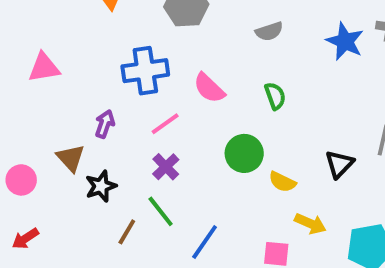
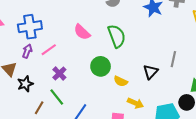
blue cross: (145, 71) -> (30, 27), moved
green semicircle: (275, 96) -> (117, 36), size x1.6
pink line: (165, 124) -> (49, 50), moved

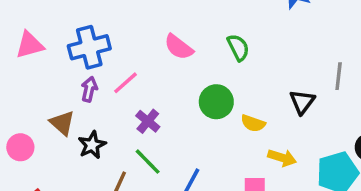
green semicircle: (117, 36) -> (238, 47), size x0.7

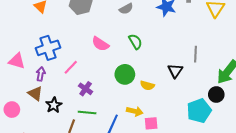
pink triangle: (30, 45) -> (17, 61), moved, turned 36
purple arrow: (89, 89) -> (41, 74), moved
yellow arrow: (282, 158) -> (135, 111), moved
green line: (148, 162) -> (87, 112), turned -36

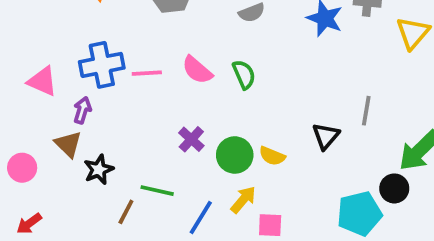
green semicircle: (135, 42) -> (244, 74), moved
pink line: (71, 67) -> (147, 73), moved, turned 35
green circle: (125, 74) -> (235, 155), moved
purple cross: (86, 89) -> (191, 139), moved
yellow arrow: (135, 111) -> (243, 200), turned -70

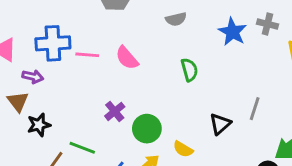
green semicircle: (244, 74) -> (189, 70), moved
purple arrow: (82, 110) -> (33, 77), turned 78
yellow semicircle: (272, 156) -> (183, 149), moved

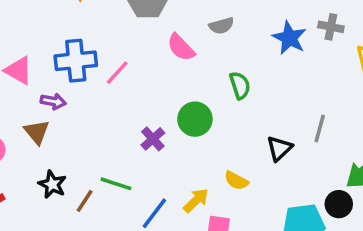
pink line: (87, 55) -> (117, 73), turned -50
pink semicircle: (127, 58) -> (181, 47), moved
black star: (39, 125) -> (52, 184), moved, turned -30
green circle: (147, 129) -> (195, 119), moved

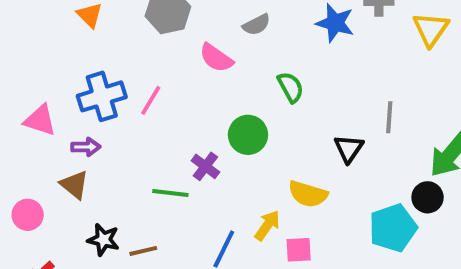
yellow semicircle: (236, 181) -> (308, 194), size x1.4
green line: (116, 184) -> (170, 193), moved
brown line: (85, 201) -> (143, 251), turned 55

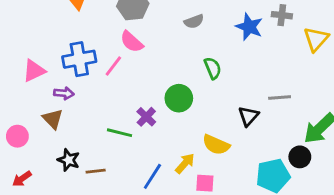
pink semicircle: (216, 58) -> (132, 42), moved
gray line: (389, 117) -> (280, 97), turned 75
pink triangle: (40, 120) -> (34, 71), turned -50

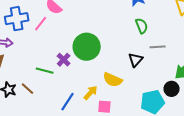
green semicircle: (213, 68) -> (142, 26), moved
green circle: (179, 98) -> (87, 47), size x1.4
brown line: (96, 171) -> (28, 89), moved, turned 48

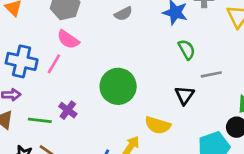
blue cross: (17, 19) -> (22, 61), turned 30
purple cross: (64, 60) -> (68, 110), moved
green line: (45, 71) -> (40, 120), moved

